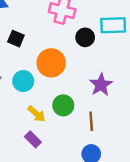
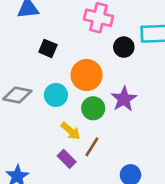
purple star: (101, 85) -> (124, 99), moved
green circle: (63, 105) -> (93, 108), moved
brown line: (91, 121) -> (92, 147), moved, turned 36

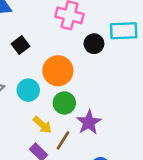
black square: (48, 48) -> (21, 45), turned 30
purple star: (124, 99) -> (89, 122), moved

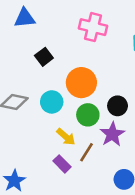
black circle: (94, 44) -> (118, 106), moved

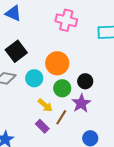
blue triangle: (25, 18) -> (13, 13), turned 30
black square: (44, 57) -> (16, 51), moved, size x1.5

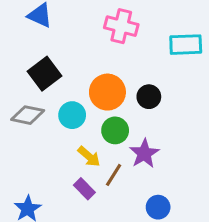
black circle: (85, 81) -> (149, 97), moved

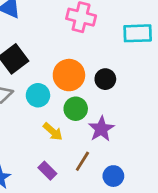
brown line: (114, 175) -> (82, 161), moved
purple rectangle: (84, 189) -> (47, 171), moved

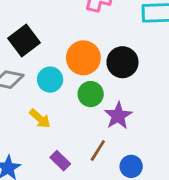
black circle: (105, 79) -> (122, 62), size x1.4
yellow arrow: (53, 132) -> (40, 119), moved

